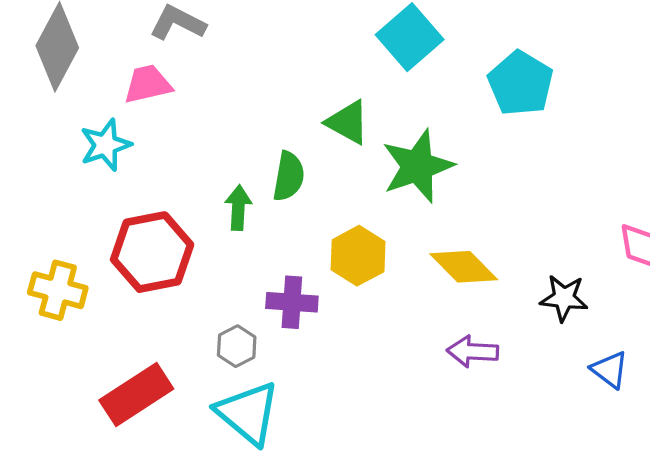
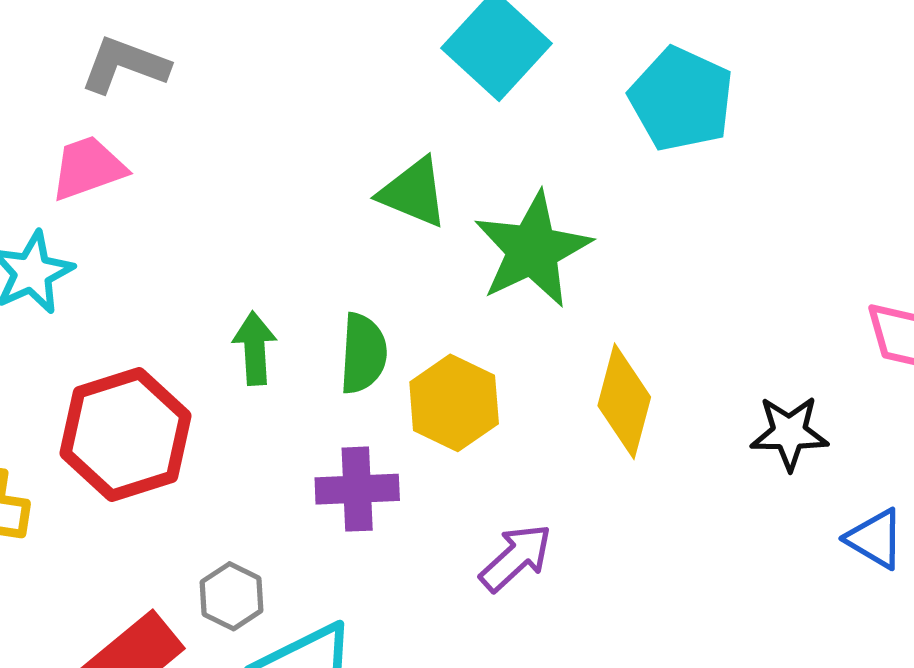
green semicircle: (289, 176) -> (363, 353), moved
yellow diamond: (464, 267) -> (624, 401), turned 66
gray hexagon: (237, 346) -> (232, 596), moved
purple arrow: (473, 351) -> (516, 558), moved, turned 141

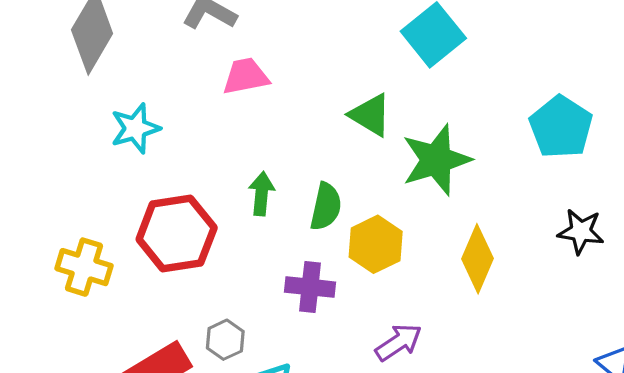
cyan pentagon: (681, 99) -> (561, 127), moved
pink trapezoid: (88, 168) -> (246, 76), moved
black star: (789, 433) -> (581, 231), moved

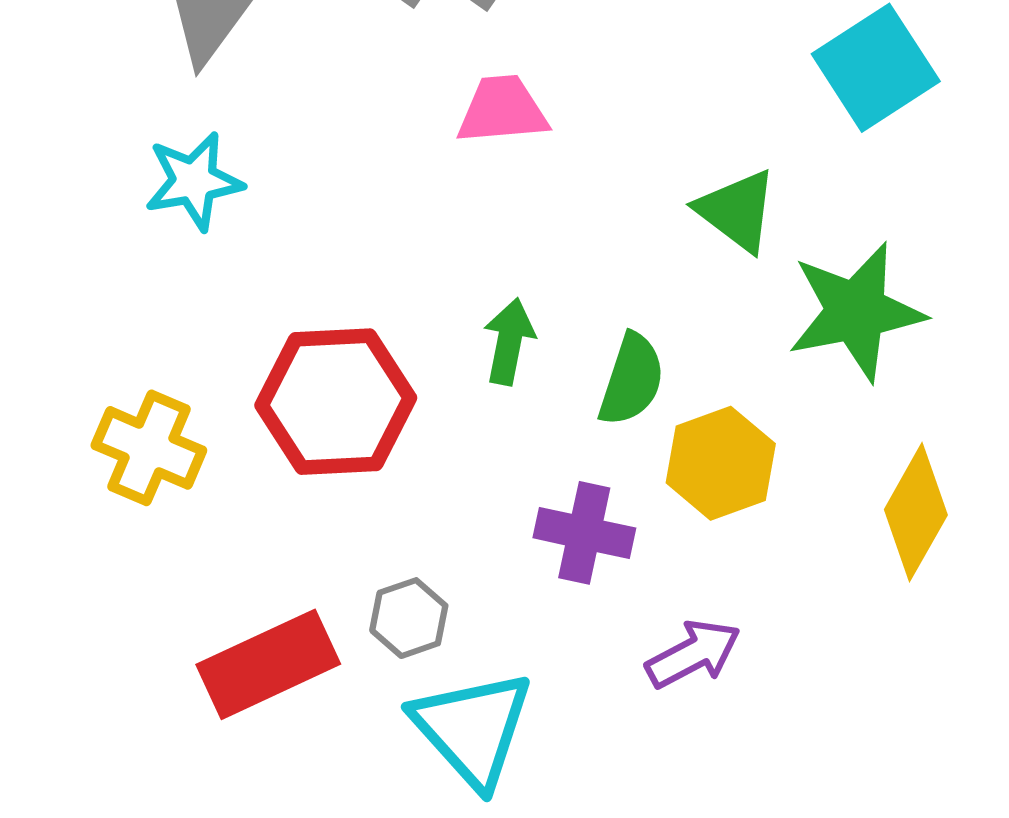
cyan star: (135, 128) -> (194, 181), moved
purple arrow: (399, 342) -> (693, 654), moved

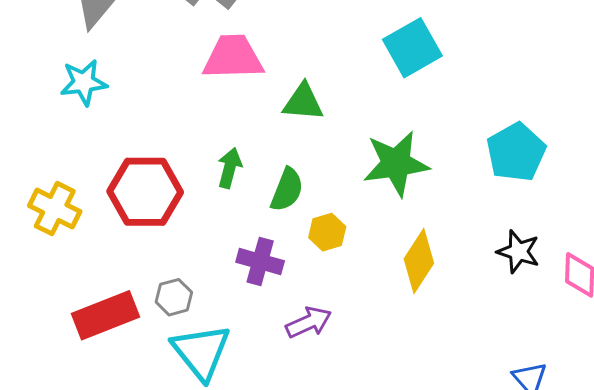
pink trapezoid: (502, 110) -> (233, 57), size x1.4
green triangle: (737, 211) -> (303, 102), moved, turned -36
yellow hexagon: (721, 463) -> (327, 232), size x0.7

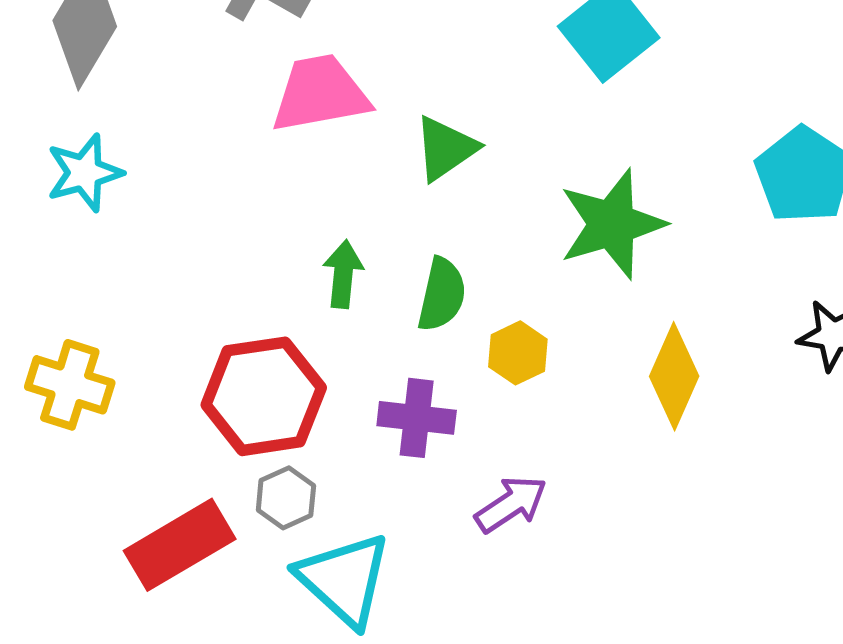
green triangle: (303, 102) -> (445, 148), turned -30
red hexagon: (145, 192) -> (264, 396), moved

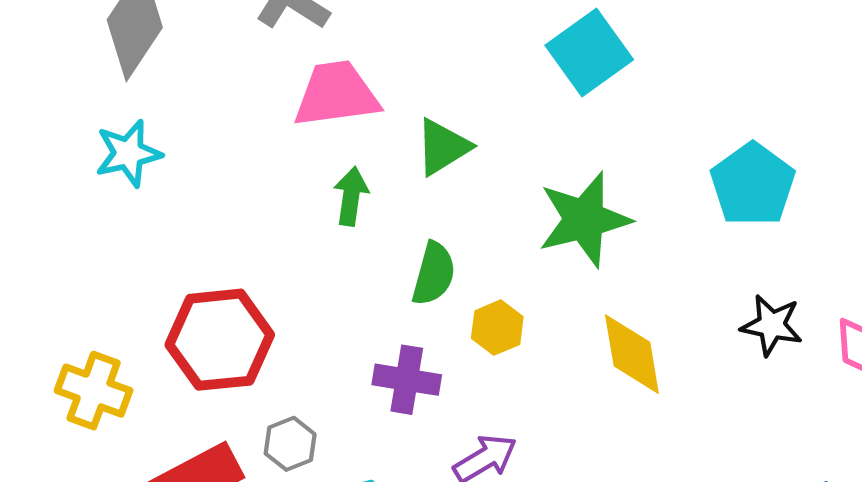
green arrow: (343, 274) -> (351, 196), moved
yellow diamond: (674, 376) -> (632, 354), turned -36
yellow cross: (70, 385) -> (94, 391), moved
red hexagon: (264, 396) -> (220, 340), moved

